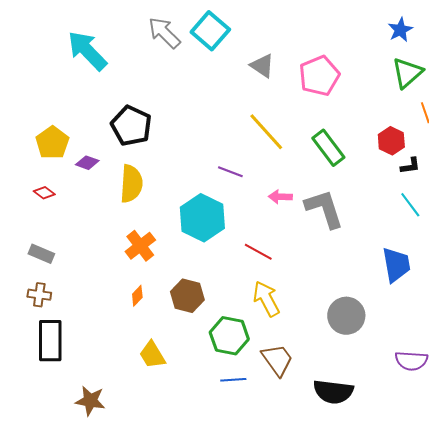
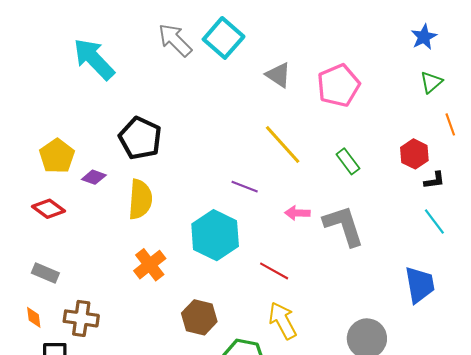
green triangle: (407, 73) -> (431, 82), size x0.7
green rectangle: (328, 148) -> (348, 161), size x0.7
red diamond: (44, 193) -> (49, 209), size x1.4
brown cross: (39, 295) -> (81, 318), moved, size x1.4
orange diamond: (137, 296) -> (34, 317), moved, turned -50

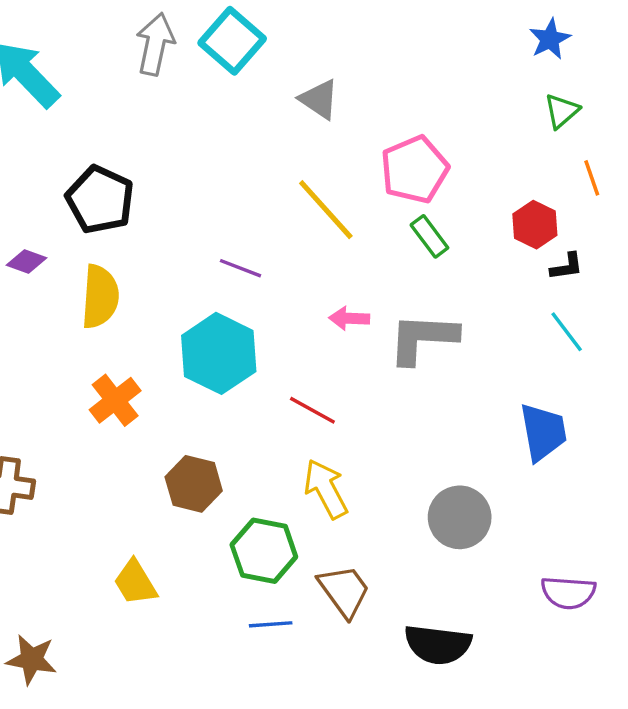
gray arrow: (175, 40) -> (155, 44), turned 57
pink pentagon: (338, 85) -> (414, 170), moved
purple line: (245, 187) -> (241, 268), moved
gray L-shape: (344, 226) -> (423, 338), turned -69

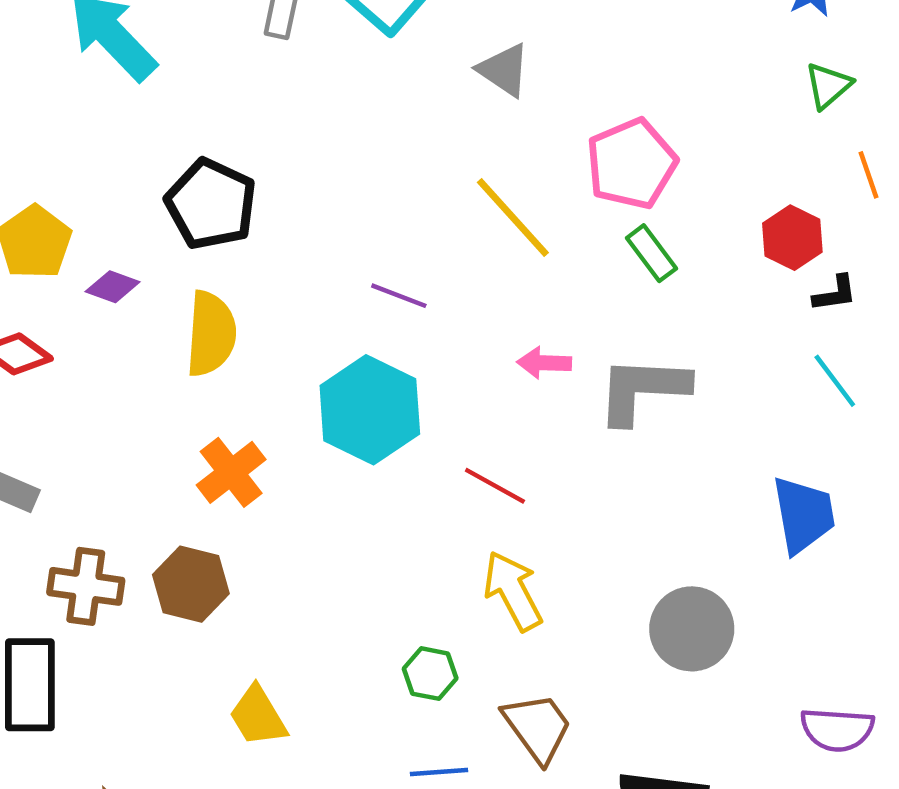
brown hexagon: (194, 484) -> (191, 584), moved
green hexagon: (264, 551) -> (430, 674), size x0.6

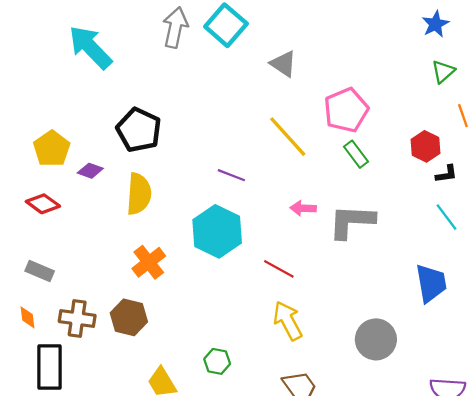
green hexagon: (430, 674) -> (217, 361), moved

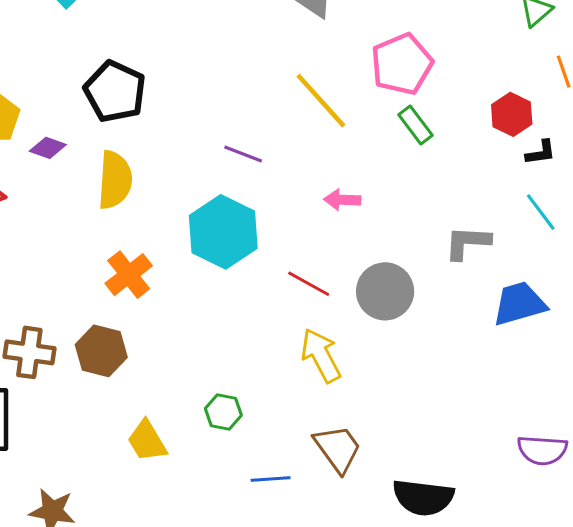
gray L-shape: (352, 221) -> (467, 243), moved, size x0.7
blue trapezoid: (431, 283) -> (519, 304), turned -96
gray circle: (376, 339) -> (385, 291), moved

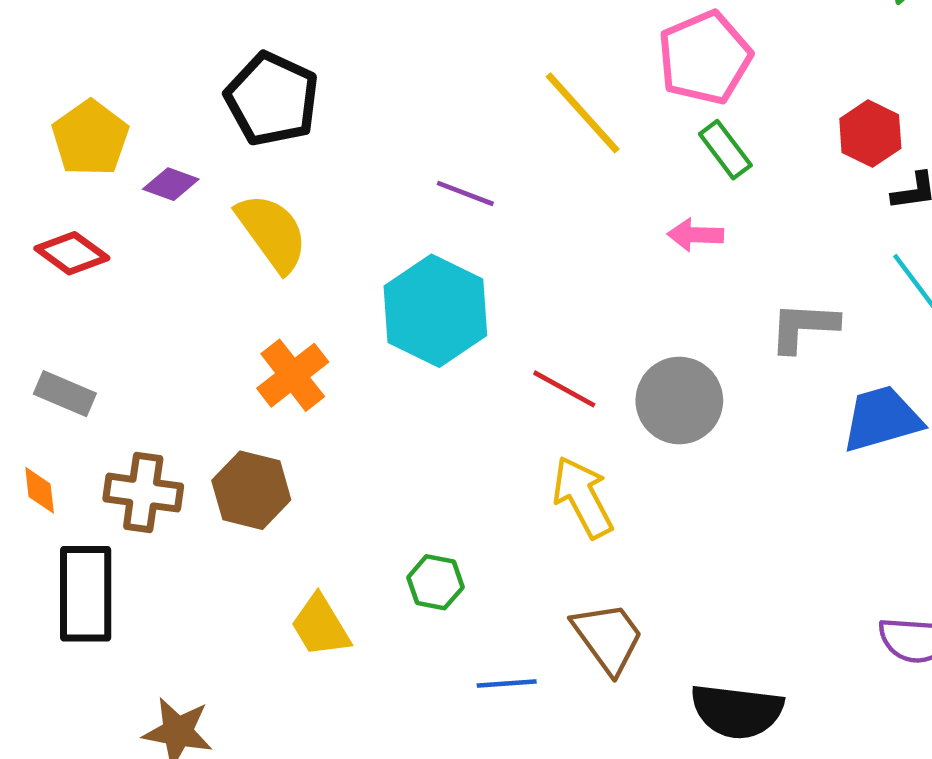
yellow semicircle: (115, 180) -> (272, 233), turned -40
pink arrow: (342, 200) -> (695, 235), moved

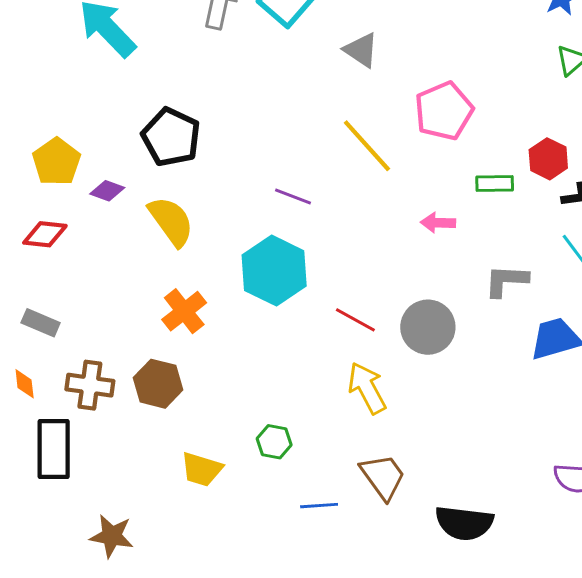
green rectangle: (725, 150) -> (495, 183), moved, turned -54
red diamond: (72, 253) -> (45, 234), turned -30
yellow trapezoid: (320, 626) -> (202, 469), turned -42

